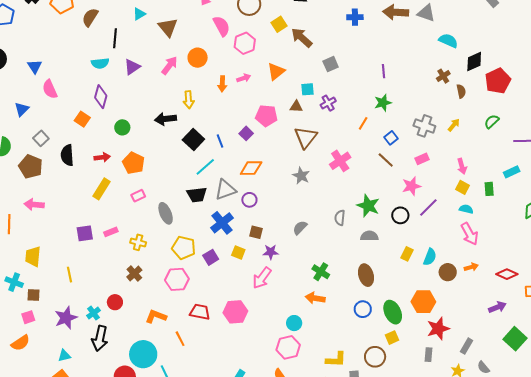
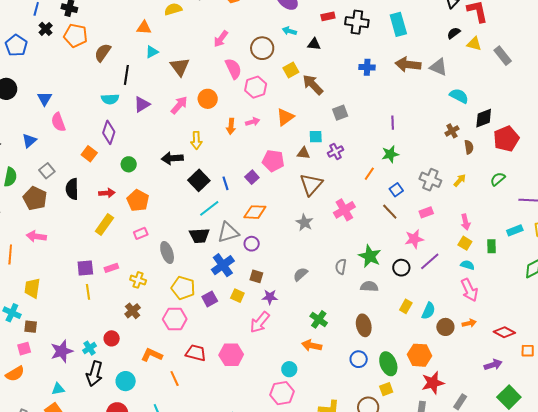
yellow line: (70, 275) -> (88, 292), moved
cyan circle: (143, 354) -> (126, 381), moved, size x0.7

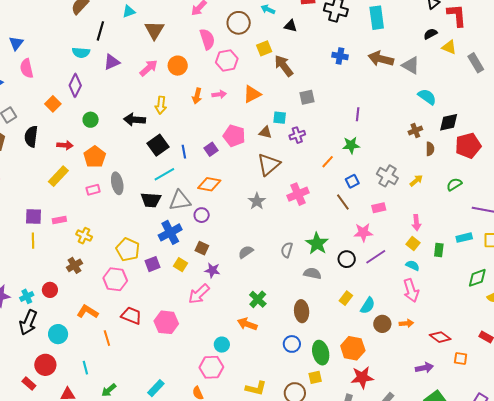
gray ellipse: (167, 252) -> (117, 183), moved

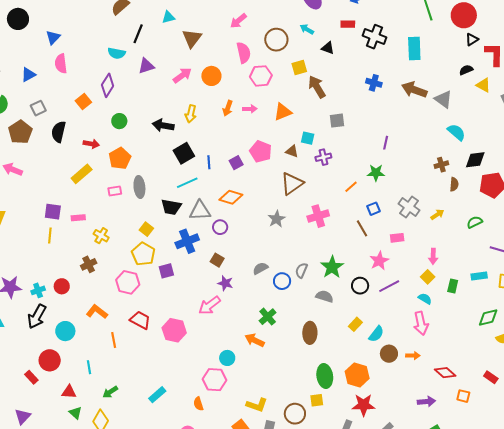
pink star: (363, 232) -> (379, 261), turned -30
yellow square: (181, 265) -> (146, 229), moved
blue circle: (292, 344) -> (282, 281), moved

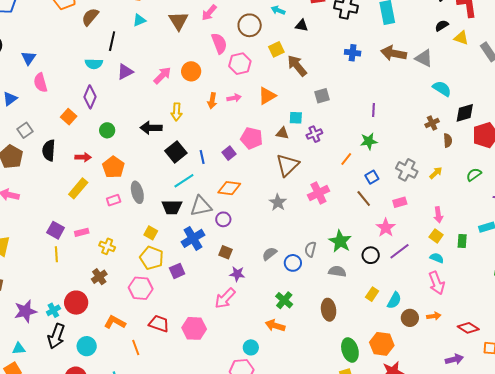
brown triangle: (192, 38) -> (178, 21), moved
purple square: (53, 212) -> (56, 230), turned 30
red circle: (62, 286) -> (76, 303), size x1.5

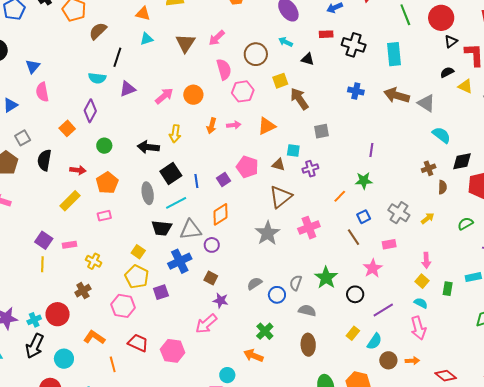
orange diamond: (229, 188) -> (221, 214), turned -45
gray ellipse: (137, 192) -> (148, 193), moved
gray star: (278, 202) -> (268, 233), size x1.4
purple line: (400, 251) -> (383, 310), moved
gray semicircle: (337, 271) -> (307, 311), moved

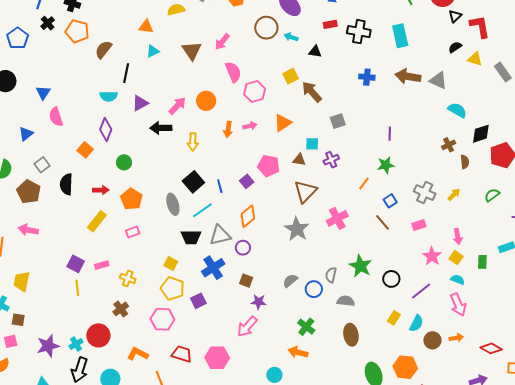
brown circle: (256, 54) -> (266, 28), moved
black arrow: (148, 147) -> (161, 128), moved
pink star: (373, 268) -> (432, 256), moved

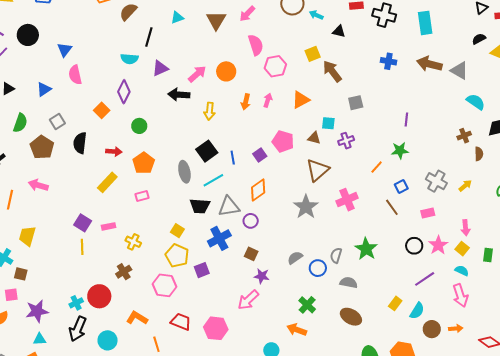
pink arrow: (250, 126) -> (268, 100), turned -64
black circle: (391, 279) -> (414, 246), moved
brown ellipse: (351, 335) -> (351, 317), turned -55
purple star: (48, 346) -> (37, 311), moved

